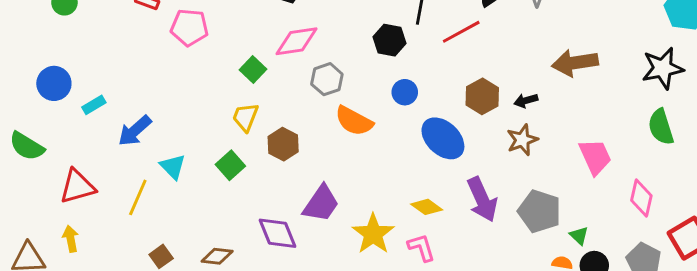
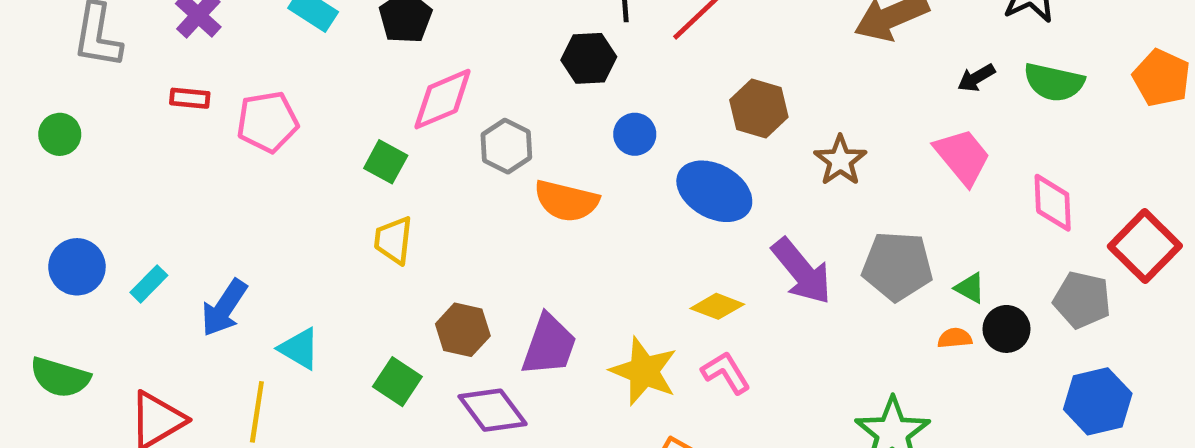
black arrow: (526, 101) -> (976, 78), moved
green semicircle: (661, 127) -> (1054, 82), turned -45
brown hexagon: (283, 144) -> (463, 330), moved
green square: (230, 165) -> (397, 382), moved

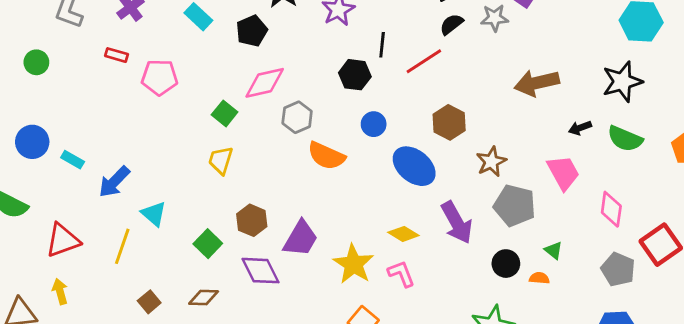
gray pentagon: (897, 266) -> (515, 206), moved
cyan rectangle: (149, 284) -> (73, 160), turned 65
black circle: (1006, 329) -> (506, 264), moved

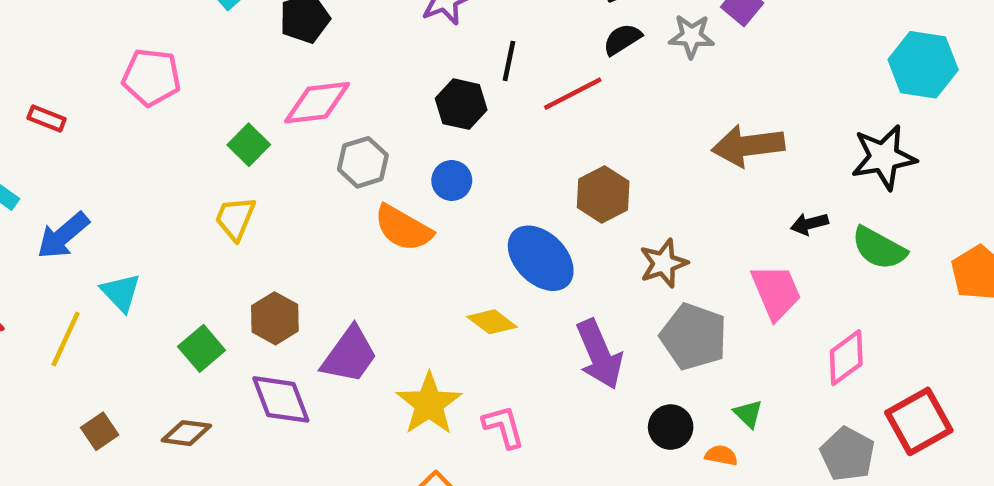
red rectangle: (117, 55) -> (47, 118), moved
blue circle: (374, 124) -> (452, 180), moved
pink diamond: (611, 209) -> (846, 358), turned 40
yellow diamond: (403, 234) -> (492, 322), moved

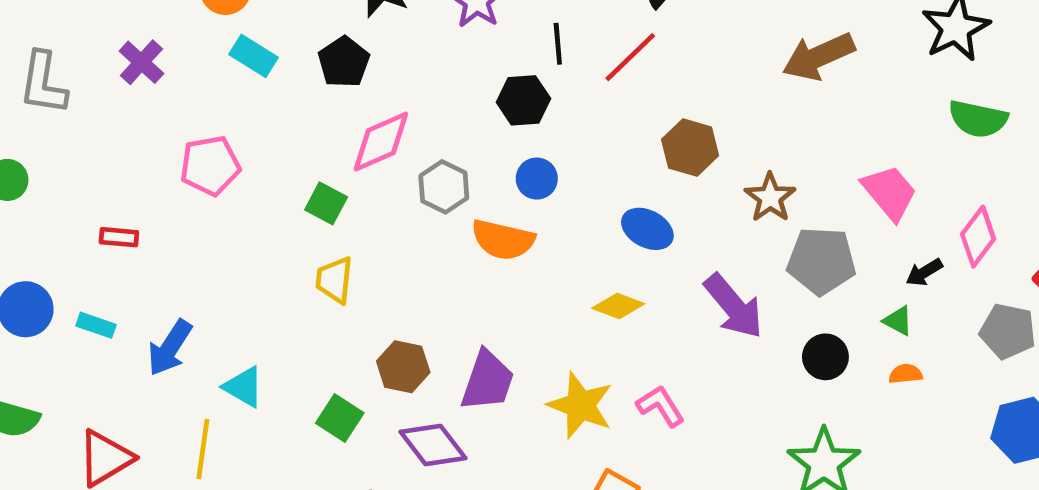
black arrow: (809, 224) -> (924, 272), moved
blue ellipse: (541, 258) -> (647, 229), size x0.7
orange semicircle: (721, 455) -> (906, 374), moved

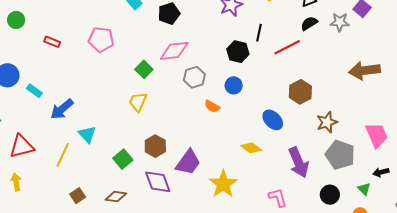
red rectangle: (119, 237) -> (52, 42), moved
orange semicircle: (503, 240) -> (212, 106), size x0.6
pink L-shape: (661, 406) -> (278, 198), moved

